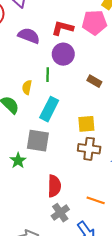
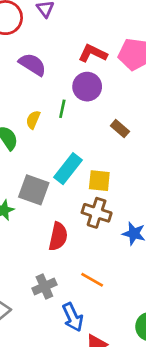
purple semicircle: (29, 36) -> (32, 64), moved
cyan rectangle: (49, 109) -> (68, 169), moved
red semicircle: (54, 186) -> (58, 236), moved

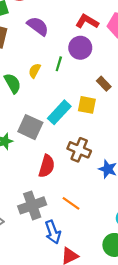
yellow square: (99, 181) -> (87, 105), moved
gray cross: (44, 286) -> (32, 205), size x1.4

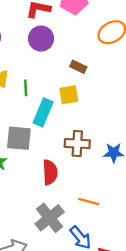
green line: (59, 64) -> (26, 88), moved

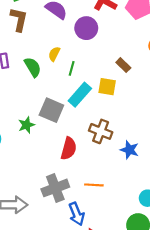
purple circle: (41, 39) -> (86, 28), moved
orange line: (89, 201) -> (94, 185), turned -30

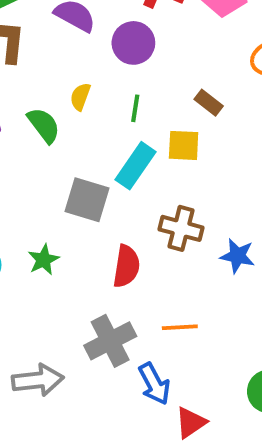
green line: (72, 68) -> (135, 108), moved
green star: (26, 125) -> (44, 260), moved

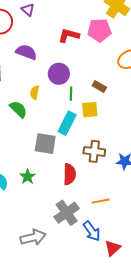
purple circle: (133, 43) -> (59, 74), moved
green line: (135, 108) -> (71, 94), moved

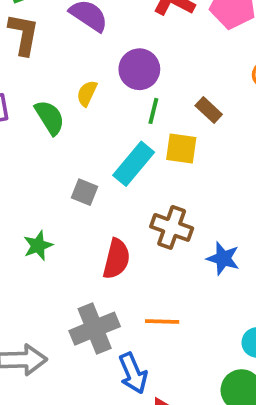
gray square: (45, 144) -> (84, 192), size x0.6

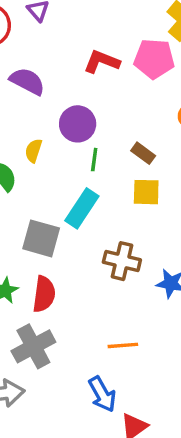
yellow square: (181, 149) -> (146, 192), moved
gray square: (84, 192) -> (41, 238), size x1.6
red semicircle: (116, 259) -> (44, 294), moved
gray cross: (95, 329) -> (33, 346), moved

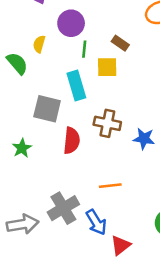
yellow square: (146, 192) -> (107, 67), moved
cyan rectangle: (82, 208) -> (76, 86), turned -48
red semicircle: (44, 294) -> (72, 141), moved
gray cross: (33, 346) -> (63, 208), moved

